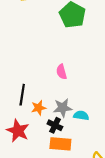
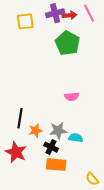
pink semicircle: (62, 72) -> (72, 97), moved, turned -80

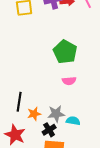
green pentagon: (67, 43) -> (65, 52), moved
black cross: (51, 147) -> (49, 130), turned 32

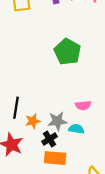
pink semicircle: (69, 81) -> (83, 105), moved

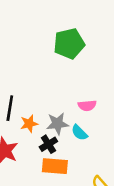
green pentagon: (67, 52) -> (69, 44), turned 30
cyan semicircle: (76, 129) -> (79, 133), turned -144

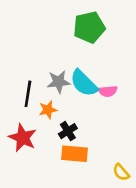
gray star: (57, 124) -> (59, 82), moved
cyan semicircle: (79, 133) -> (84, 83), moved, size x1.6

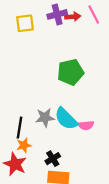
orange star: (48, 110) -> (24, 145), moved

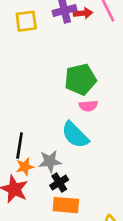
gray star: (45, 118) -> (50, 161), moved
pink semicircle: (86, 125) -> (88, 106), moved

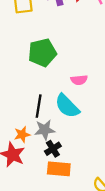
green pentagon: (80, 79) -> (42, 53), moved
black line: (20, 145) -> (39, 106), moved

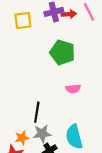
green pentagon: (42, 53) -> (62, 52), moved, turned 30
cyan semicircle: (67, 106) -> (74, 137), moved, turned 30

